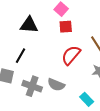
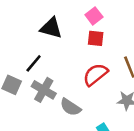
gray cross: (32, 86) -> (44, 90), moved

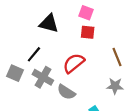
pink square: (94, 16) -> (86, 13), turned -32
red semicircle: (95, 74) -> (74, 63), moved

